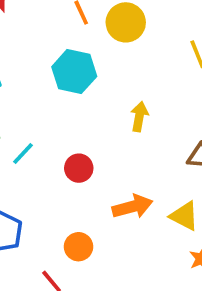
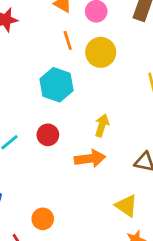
red circle: (79, 168) -> (48, 135), moved
orange arrow: (132, 207) -> (90, 158), moved

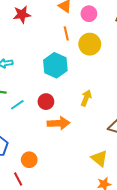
orange arrow: (90, 158) -> (59, 123), moved
orange circle: (43, 219) -> (29, 160), moved

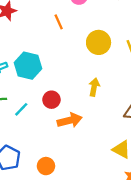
yellow circle: (90, 44) -> (99, 42), moved
cyan hexagon: (55, 65) -> (28, 66), moved

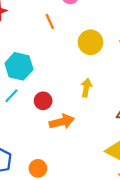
cyan line: (21, 109) -> (11, 96), moved

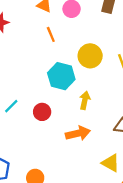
cyan hexagon: (19, 66) -> (61, 76), moved
orange arrow: (62, 122) -> (78, 133), moved

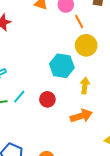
orange line: (51, 34) -> (79, 21), moved

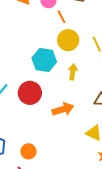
yellow arrow: (85, 86) -> (73, 72), moved
red circle: (47, 99) -> (30, 93), size x1.5

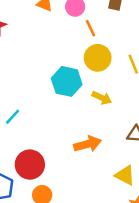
yellow arrow: (73, 72) -> (102, 98), turned 105
red circle: (30, 93) -> (30, 165), moved

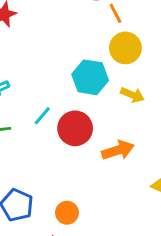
cyan line: (13, 117) -> (42, 116), moved
red circle: (30, 165) -> (75, 128), moved

